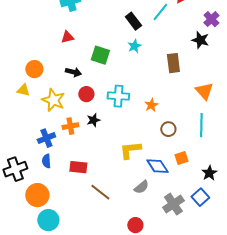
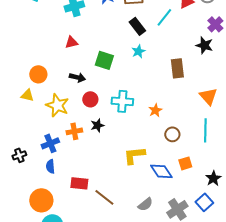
red rectangle: (78, 167) -> (79, 183), moved
black cross: (15, 169) -> (19, 155), moved, size x0.6
gray semicircle: (141, 187) -> (145, 204), moved

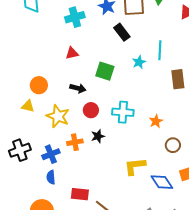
cyan line: (164, 17) -> (160, 50), moved, turned -36
black rectangle: (137, 26) -> (122, 32), moved
black cross: (19, 155) -> (20, 150), moved, size x1.5

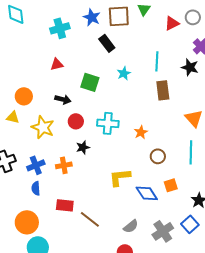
cyan line: (160, 50) -> (157, 61), moved
orange cross: (75, 142) -> (64, 165), moved

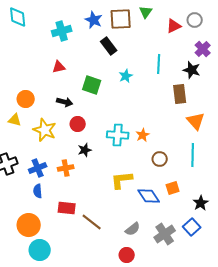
brown rectangle: (163, 90) -> (180, 94), moved
cyan cross: (108, 123) -> (118, 135), moved

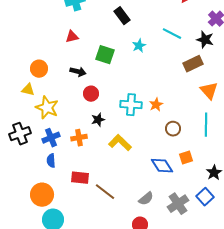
cyan line: (159, 64) -> (172, 34), turned -66
brown rectangle: (180, 94) -> (193, 64), turned 72
yellow star: (45, 130) -> (47, 108), moved
yellow L-shape: (122, 180) -> (120, 143), moved, turned 50

